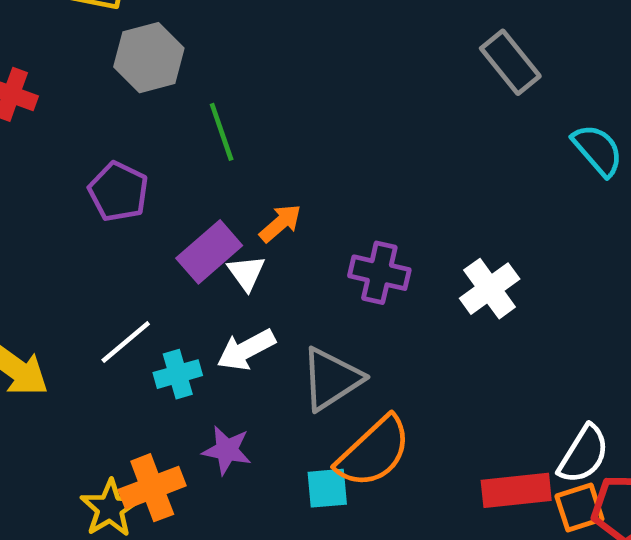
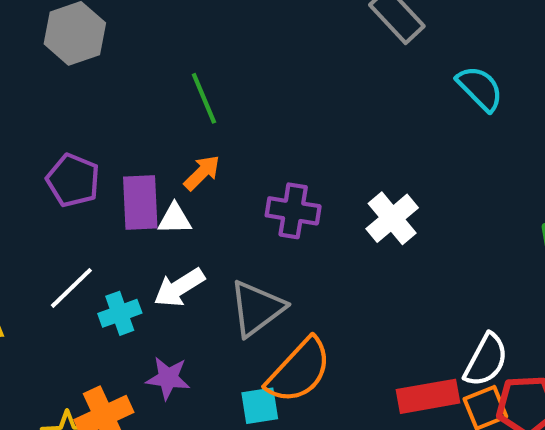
green line: (222, 132) -> (204, 98), moved
purple pentagon: (118, 192) -> (73, 180), moved
purple rectangle: (209, 252) -> (140, 203), turned -48
white triangle: (246, 273) -> (175, 219), turned -51

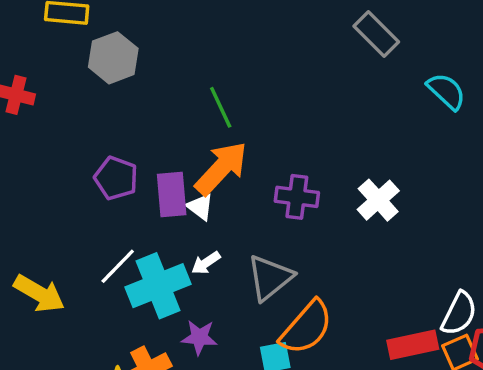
orange arrow: (202, 173) -> (221, 168), size x1.8
white triangle: (175, 219) -> (200, 207), turned 40
white arrow: (179, 288) -> (206, 263), size x0.7
cyan cross: (120, 313) -> (158, 286), size x1.8

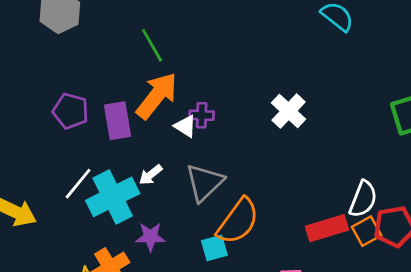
purple cross: (297, 197) -> (202, 115), moved, size x0.7
white triangle: (200, 207) -> (185, 126), moved

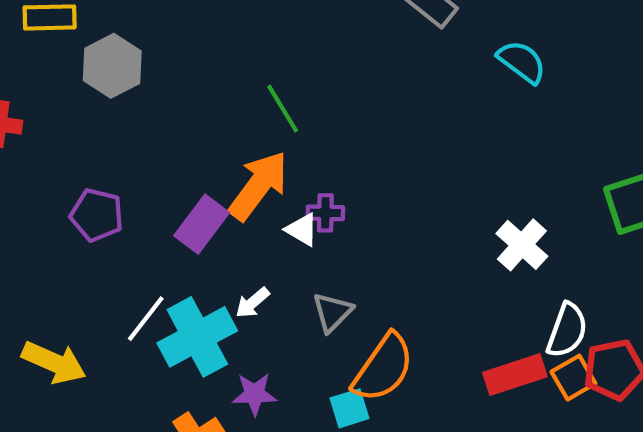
green line: (152, 45) -> (283, 109), moved
purple pentagon: (71, 111) -> (97, 215), moved
white cross: (289, 111) -> (522, 245), moved
purple rectangle: (118, 121) -> (202, 224), turned 48
gray triangle: (205, 183) -> (332, 312), size x0.7

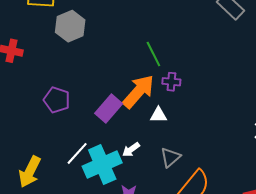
purple cross: (325, 213) -> (171, 82), moved
white triangle: (302, 230) -> (158, 115), turned -36
yellow arrow: (54, 362) -> (30, 172), turned 88

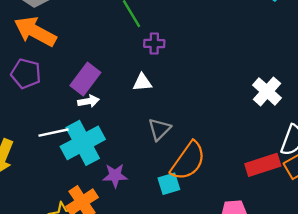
orange arrow: (138, 91) -> (35, 31), moved, turned -99
white arrow: (131, 150) -> (89, 101), moved, turned -150
white line: (77, 153) -> (54, 133), turned 40

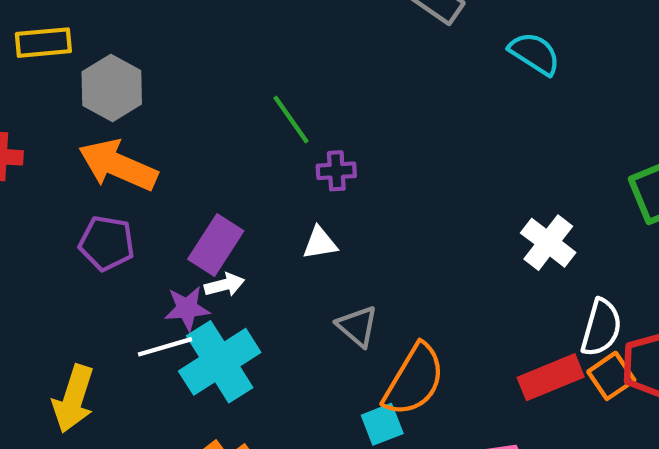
gray triangle: (159, 129) -> (357, 326), turned -30
purple star: (115, 176) -> (187, 308), moved

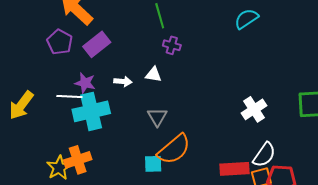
cyan semicircle: (535, 53) -> (246, 19), moved, turned -85
purple rectangle: (216, 245) -> (97, 44), moved
white arrow: (224, 285) -> (123, 81), moved

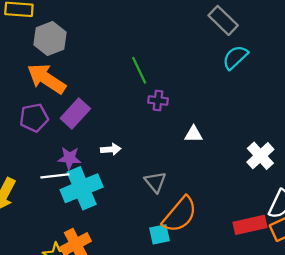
purple pentagon: (60, 42) -> (34, 118), turned -30
white triangle: (153, 75) -> (194, 134), moved

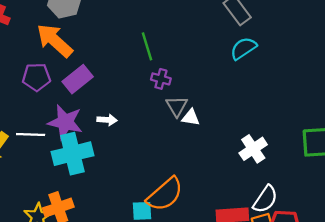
purple star: (69, 158) -> (65, 122), size x1.5
white line: (55, 176) -> (31, 135), moved
gray triangle: (155, 182) -> (177, 106), moved

